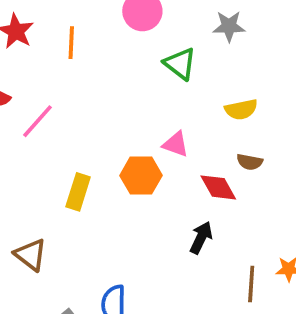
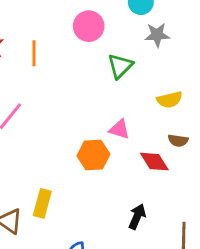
green triangle: (180, 64) -> (120, 66), turned 40
yellow rectangle: (78, 192) -> (42, 203), moved
black arrow: (201, 238) -> (137, 217), moved

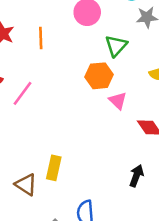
pink triangle: (119, 129) -> (118, 101), turned 30
orange hexagon: (93, 155) -> (99, 76), moved

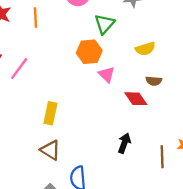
yellow rectangle: (54, 168) -> (50, 113), moved
brown triangle: (26, 185) -> (50, 150), moved

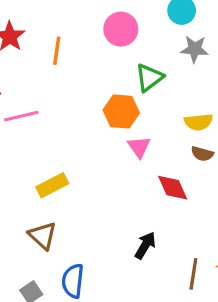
pink line: (19, 68) -> (21, 116), turned 30
brown semicircle: (154, 81) -> (202, 154), moved
yellow rectangle: (50, 113) -> (52, 185), turned 40

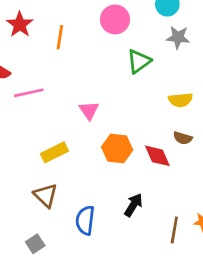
orange hexagon: (121, 112) -> (117, 149), moved
pink triangle: (139, 147) -> (89, 111), moved
brown semicircle: (202, 154) -> (183, 138), moved
blue semicircle: (73, 281) -> (85, 220), moved

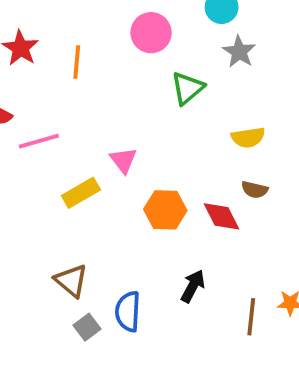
gray star: (178, 37) -> (239, 52), turned 30
yellow rectangle: (54, 152) -> (81, 193), moved
gray square: (35, 244) -> (87, 327), moved

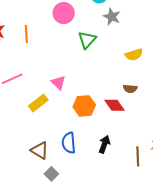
yellow semicircle: (248, 137) -> (134, 55), moved
blue semicircle: (128, 311) -> (69, 143), moved

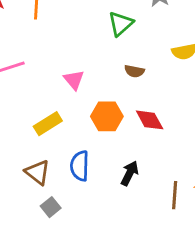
brown semicircle: (130, 89) -> (134, 71), moved
yellow rectangle: (38, 103) -> (48, 124), moved

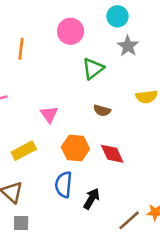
blue semicircle: (80, 166) -> (64, 185), moved
brown line: (175, 195) -> (129, 220), turned 40
gray square: (51, 207) -> (21, 223), turned 35

